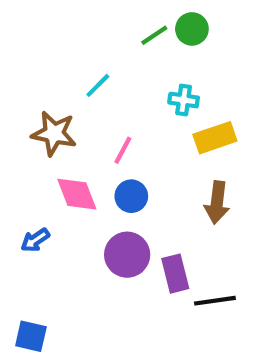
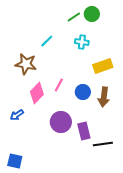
cyan cross: (184, 100) -> (82, 42), moved
pink line: (123, 150) -> (59, 85), moved
pink diamond: (77, 194) -> (37, 93), turned 65
blue circle: (131, 196) -> (83, 92), moved

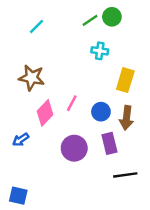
cyan line: (47, 41) -> (36, 27), moved
yellow rectangle: (103, 66) -> (125, 80), turned -54
purple rectangle: (84, 131) -> (109, 143), moved

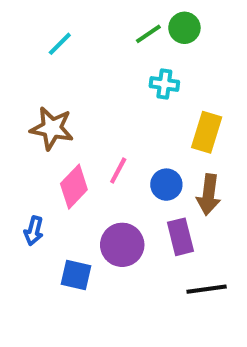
blue arrow: (21, 140) -> (34, 231), turned -42
blue square: (18, 196) -> (76, 275), moved

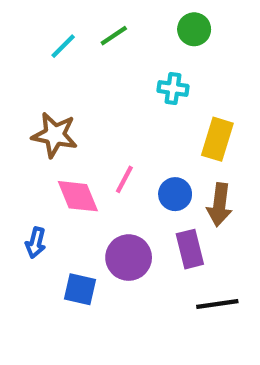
green line: (148, 34) -> (114, 36), moved
pink diamond: (74, 187) -> (78, 196), turned -66

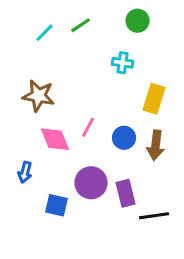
purple rectangle: (190, 249) -> (126, 193), moved

